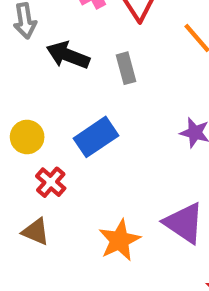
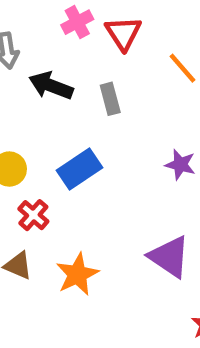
orange star: (120, 240) -> (77, 274), moved

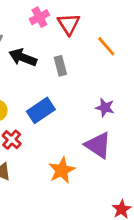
purple triangle: (169, 257) -> (98, 145), moved
orange star: (77, 274) -> (62, 170), moved

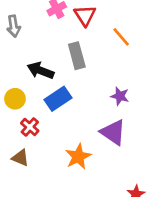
black arrow: (23, 57) -> (41, 71), moved
gray rectangle: (60, 66) -> (77, 56), size x1.4

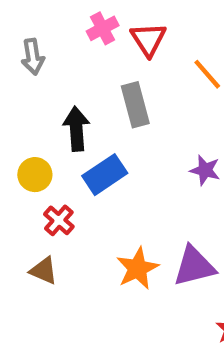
black arrow: (41, 71) -> (76, 129), turned 65
purple triangle: (113, 132) -> (194, 266), moved, turned -48

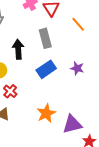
blue rectangle: (105, 175) -> (46, 69), moved
purple triangle: (194, 266) -> (72, 124), moved

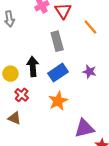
black arrow: (18, 49) -> (33, 67), moved
orange star: (46, 113) -> (58, 101), moved

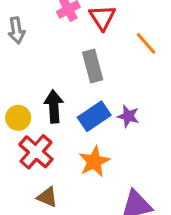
purple star: (89, 72) -> (128, 116), moved
red cross: (22, 95) -> (36, 152), size x1.5
brown triangle: (14, 118) -> (47, 197), moved

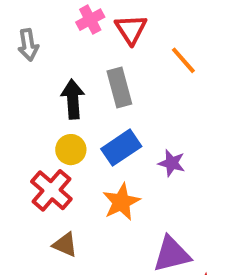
black arrow: (54, 106) -> (73, 99), moved
purple star: (128, 116) -> (172, 163), moved
yellow circle: (18, 118) -> (71, 150), moved

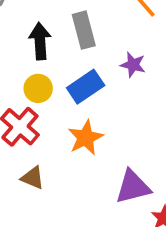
purple star: (172, 163) -> (133, 65), moved

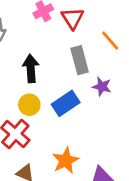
gray rectangle: (84, 30) -> (80, 60), moved
orange star: (86, 138) -> (66, 161), moved

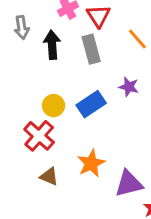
gray rectangle: (80, 60) -> (91, 49), moved
black arrow: (31, 68) -> (52, 45), moved

